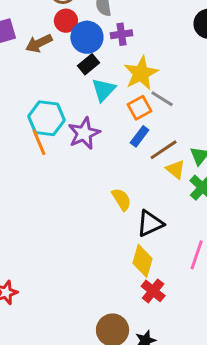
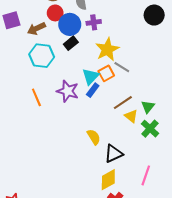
cyan triangle: (104, 90) -> (91, 77), moved
cyan hexagon: (46, 118) -> (42, 56), moved
purple star: (84, 133) -> (68, 91), turned -30
blue rectangle: (140, 136) -> (93, 90), moved
yellow diamond: (143, 261) -> (108, 180), turned 45

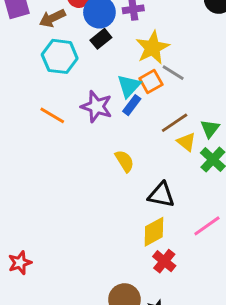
orange line: (36, 97) -> (52, 115), turned -36
yellow semicircle: (94, 137) -> (124, 161), moved
black triangle: (114, 154) -> (161, 195), turned 36
pink line: (146, 175) -> (207, 226), turned 36

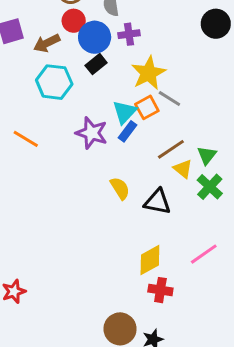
orange line: (52, 115) -> (26, 139), moved
black triangle: (161, 195) -> (157, 202), moved
red cross: (164, 261) -> (160, 290), turned -30

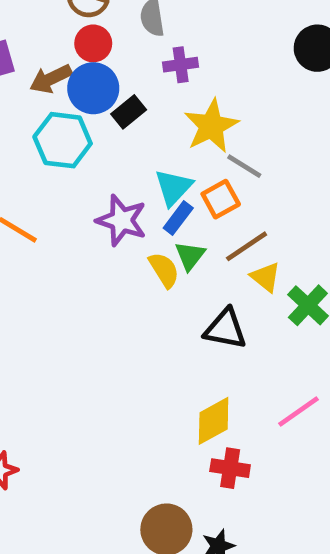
blue circle: (95, 37) -> (93, 88), moved
orange square: (147, 107) -> (221, 199), moved
green triangle: (207, 155) -> (190, 256), moved
yellow semicircle: (120, 188) -> (164, 270), moved

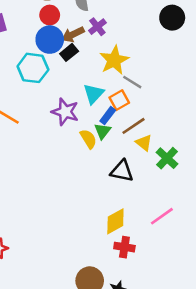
purple cross: (181, 65) -> (97, 27), turned -30
brown arrow: (51, 79) -> (73, 34), moved
blue rectangle: (178, 218) -> (108, 116), moved

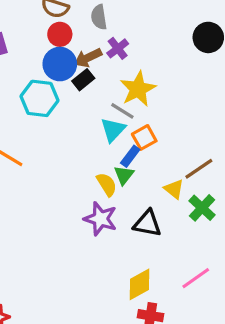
gray line: (132, 82) -> (122, 111), moved
purple star: (65, 112) -> (100, 219), moved
brown line: (133, 126) -> (199, 169), moved

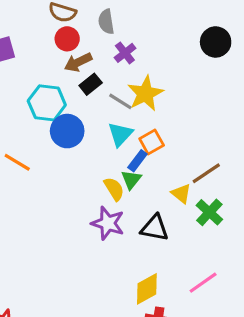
brown arrow: (88, 58) -> (78, 62), moved
blue circle: (60, 64) -> (67, 131), moved
gray line: (122, 111) -> (120, 101), moved

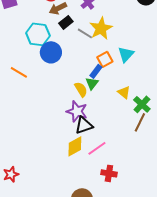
cyan triangle: (120, 134) -> (126, 54), moved
brown line: (206, 173) -> (140, 122), moved, turned -30
black triangle: (155, 228) -> (84, 125), moved, turned -30
pink line: (203, 283) -> (97, 148), moved
yellow diamond: (147, 289) -> (75, 146), moved

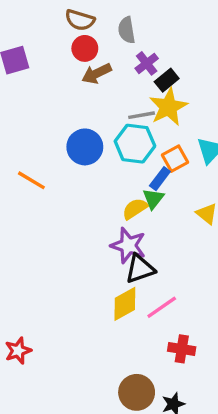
black rectangle: (66, 22) -> (167, 80), moved
gray line: (85, 33) -> (142, 115), turned -42
cyan hexagon: (38, 34) -> (135, 144), moved
yellow semicircle: (81, 89) -> (135, 209), turned -91

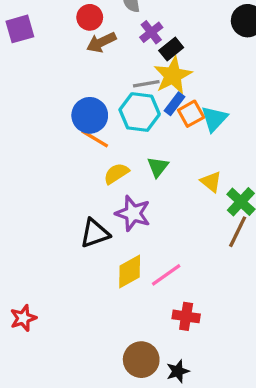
orange square: (175, 159) -> (191, 114), moved
blue rectangle: (160, 179) -> (174, 104), moved
orange line: (31, 180) -> (95, 139), moved
yellow semicircle: (135, 209) -> (116, 174), moved
black triangle: (140, 269) -> (95, 233), moved

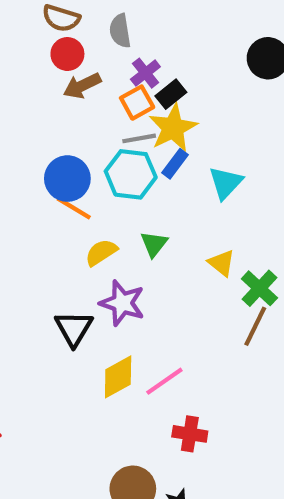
orange square: (191, 114) -> (137, 103), moved
black triangle: (95, 233) -> (74, 328), turned -40

